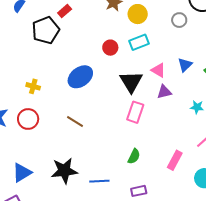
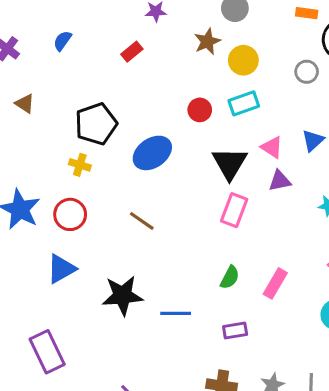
black pentagon: (46, 30) -> (96, 124), moved
pink rectangle: (175, 160) -> (275, 283), moved
blue triangle: (22, 173) -> (61, 269), moved

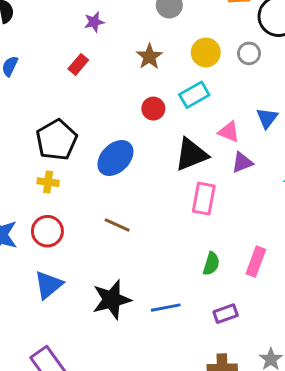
brown star: (207, 42) -> (149, 57), moved
yellow circle: (243, 60) -> (206, 52), moved
black triangle: (230, 163) -> (191, 154), turned 48

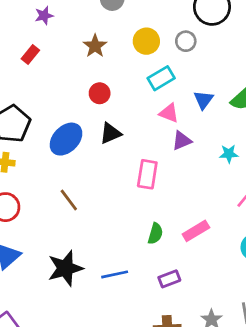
cyan rectangle: (194, 95) -> (161, 78), moved
black triangle: (191, 154) -> (110, 133), moved, size x0.7
brown line: (117, 225) -> (69, 200), turned 30
pink rectangle: (256, 262) -> (196, 231), turned 40

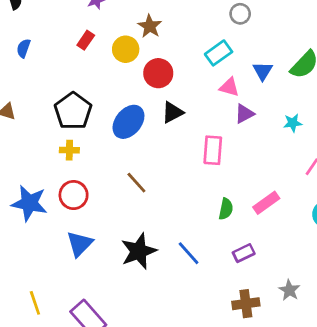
yellow circle: (146, 41) -> (126, 49), moved
red circle: (100, 93) -> (158, 73), size x1.4
blue line: (115, 274) -> (189, 253), turned 65

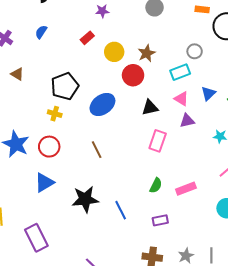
gray circle: (240, 14) -> (195, 51), moved
brown star: (150, 26) -> (147, 53), moved
black triangle: (173, 112) -> (150, 108), moved

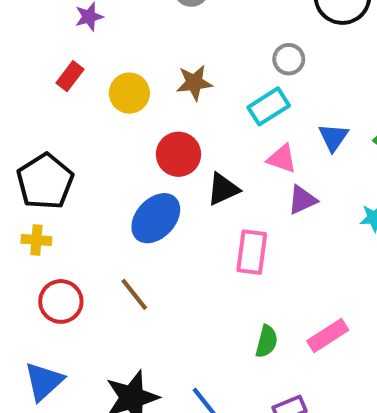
brown star: (147, 53) -> (194, 83), turned 30
red circle: (133, 75) -> (178, 154), moved
blue ellipse: (102, 104) -> (156, 218), moved
red circle: (49, 147) -> (61, 301), moved

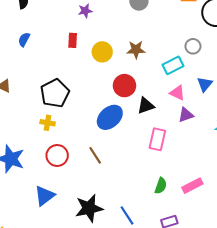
gray circle: (289, 59) -> (193, 46), moved
red rectangle: (70, 76) -> (73, 40), turned -40

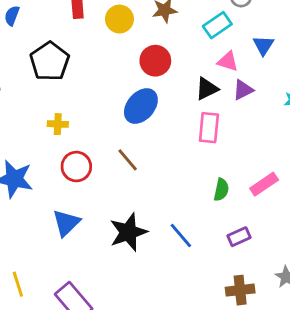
black pentagon: (55, 93) -> (50, 61), moved
black triangle: (146, 106) -> (207, 89), moved

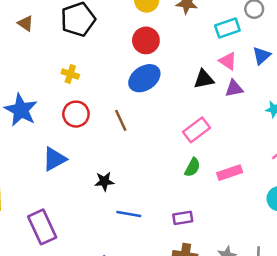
red circle: (155, 61) -> (146, 40), moved
pink rectangle: (209, 128) -> (197, 130), moved, turned 32
black star: (128, 232) -> (104, 181), size x0.6
blue line: (181, 236) -> (129, 214), moved, turned -55
purple rectangle: (239, 237) -> (183, 218), moved

